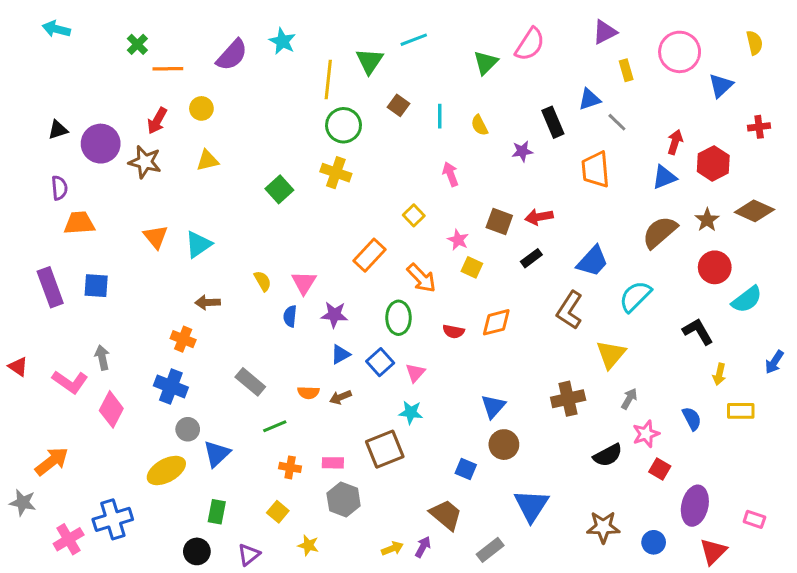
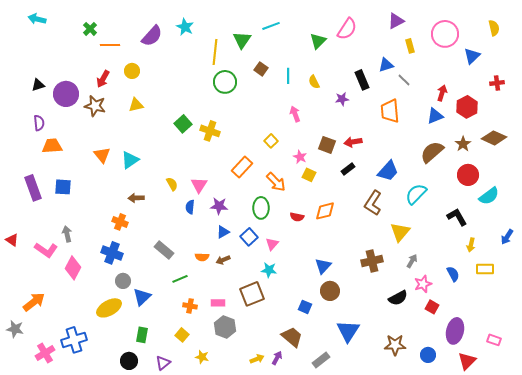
yellow cross: (336, 173) -> (210, 131), moved

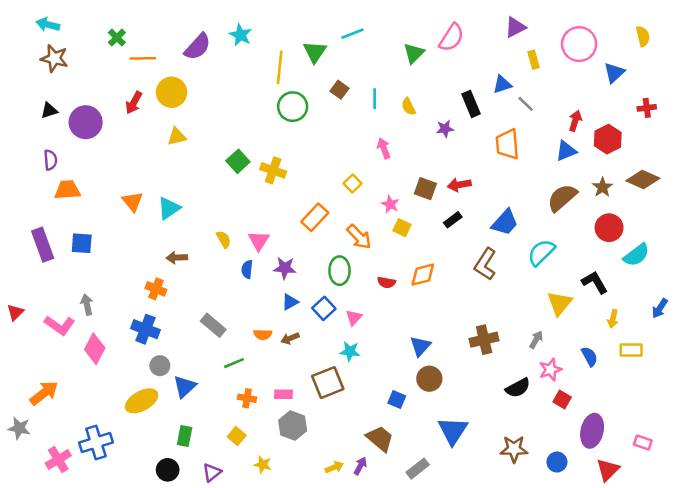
yellow circle: (132, 71) -> (172, 92), size x1.5
brown star: (95, 106) -> (54, 58), moved
yellow triangle: (400, 232) -> (560, 303), moved
red triangle: (12, 240) -> (15, 312), turned 40

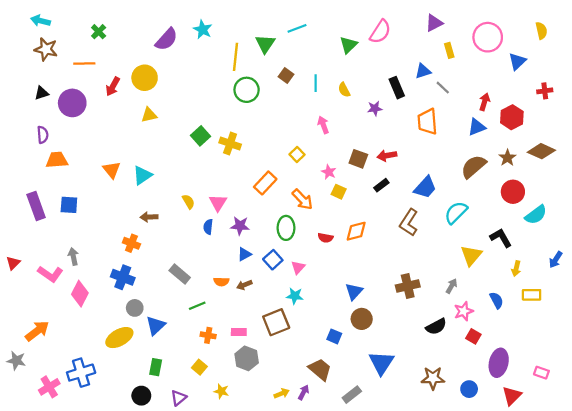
orange line: (143, 58) -> (84, 63), moved

